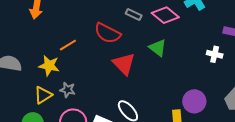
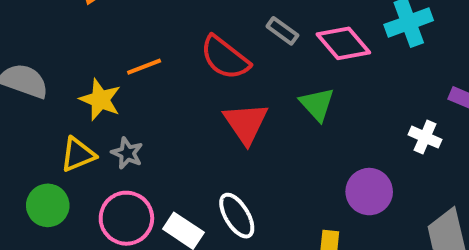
purple circle: (194, 101) -> (369, 192), moved

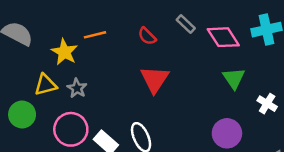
red semicircle: (225, 58) -> (147, 36), size x0.6
green triangle: (317, 104) -> (234, 78), moved

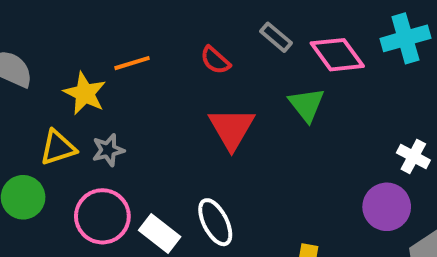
green triangle: (234, 78) -> (307, 105), moved
gray star: (77, 88) -> (108, 150), turned 30
purple circle: (227, 133) -> (387, 207), moved

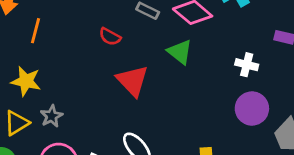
orange line: (132, 63) -> (36, 31), moved, turned -45
white cross: (413, 156) -> (247, 65), moved

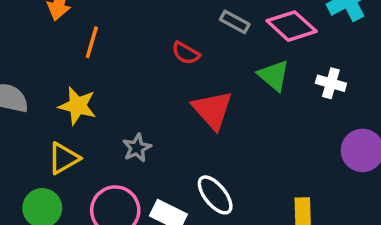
white cross: (247, 65) -> (331, 83), moved
gray star: (51, 116) -> (137, 148), moved

